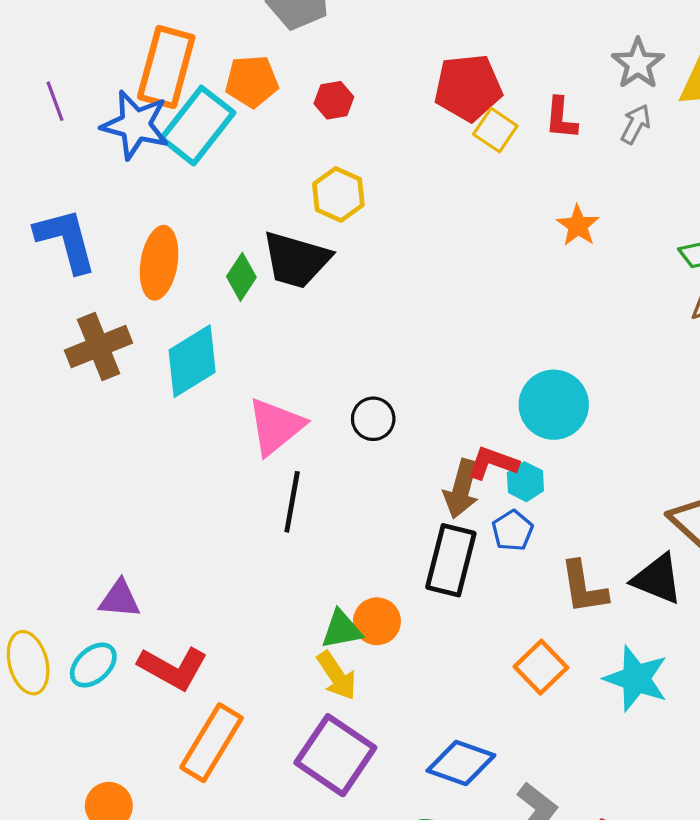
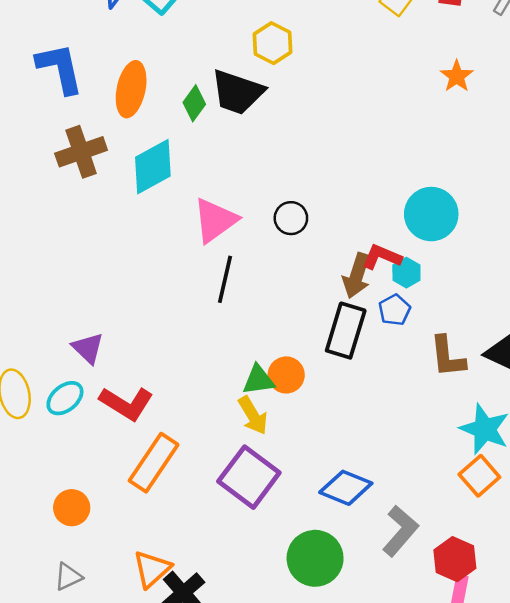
purple triangle: (120, 599) -> (88, 348), turned 36
orange square: (541, 667) -> (479, 476), moved

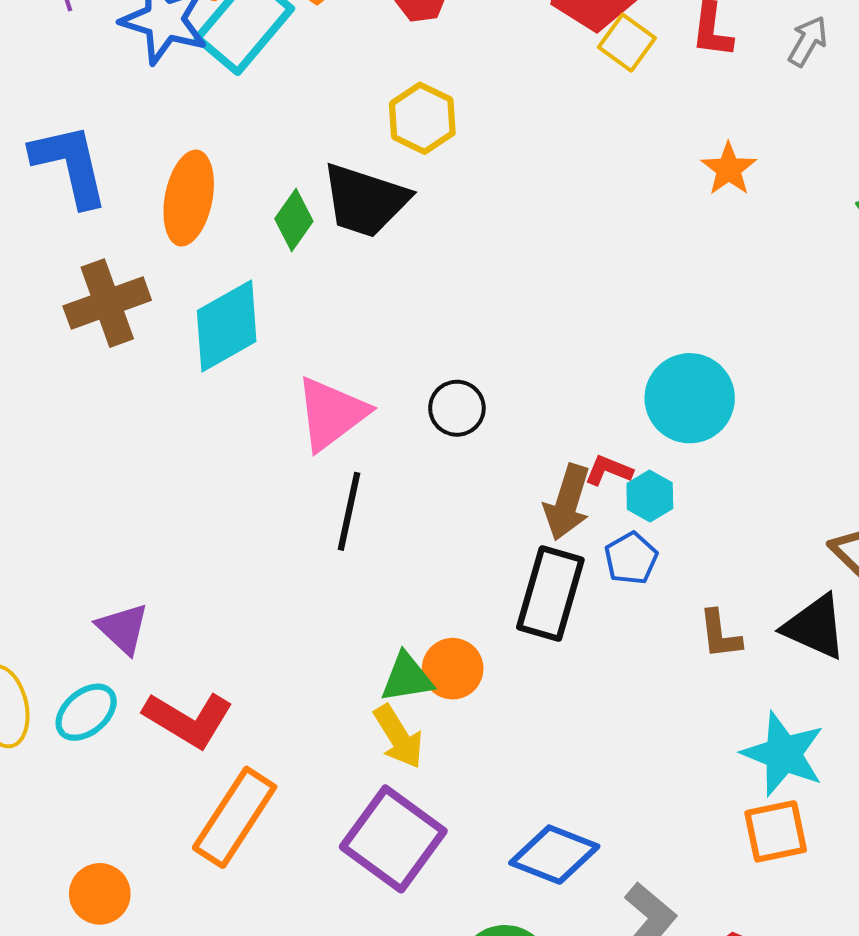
red L-shape: (382, 257) -> (609, 470), size x0.7
brown L-shape: (447, 357) -> (720, 634), size x0.7
orange square: (479, 476) -> (776, 831), turned 30

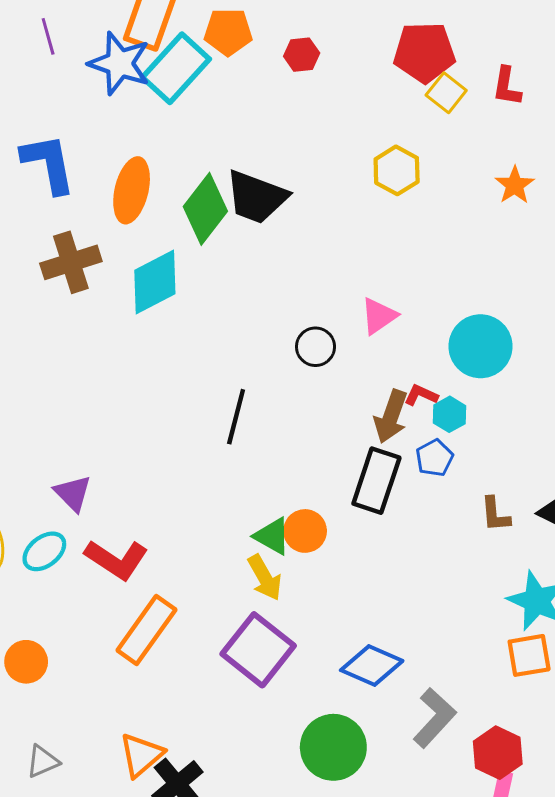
yellow hexagon: (422, 118) -> (397, 170), moved
green diamond: (294, 220) -> (205, 209), size x1.6
pink triangle: (331, 414) -> (379, 316), moved, size x0.7
green triangle: (407, 678) -> (272, 536), turned 36
orange circle: (100, 894) -> (26, 662), moved

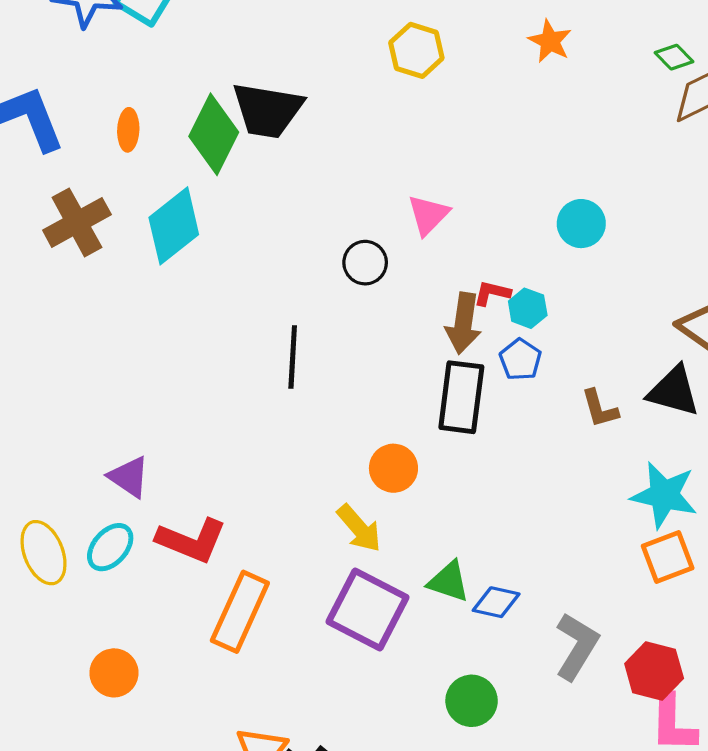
orange ellipse: (132, 190) -> (128, 130), size x0.6
cyan circle: (481, 346) -> (581, 224), moved, size x0.7
green triangle: (272, 536) -> (449, 582), moved
blue diamond: (372, 665) -> (496, 602), size x0.7
green circle: (333, 747) -> (472, 701), size x0.7

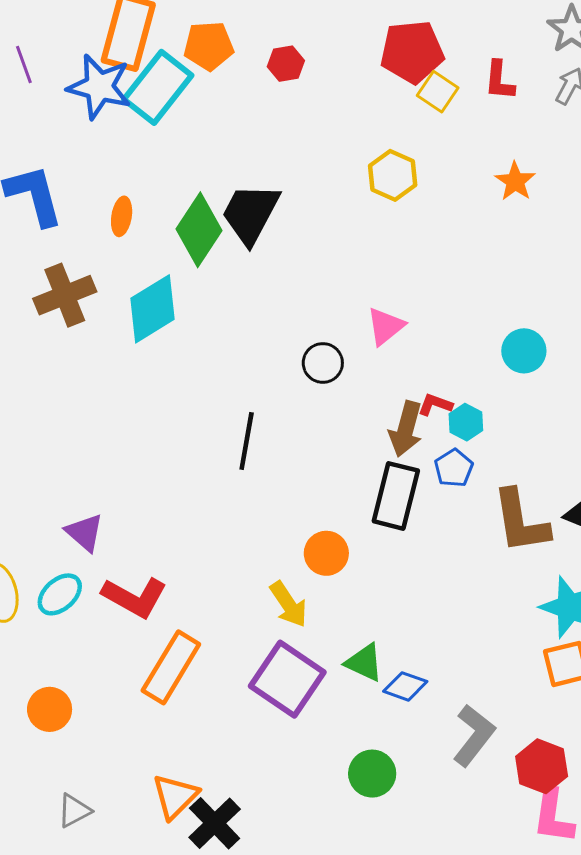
black trapezoid: (267, 110) -> (250, 214), turned 102
brown L-shape: (600, 409) -> (521, 521), size x1.8

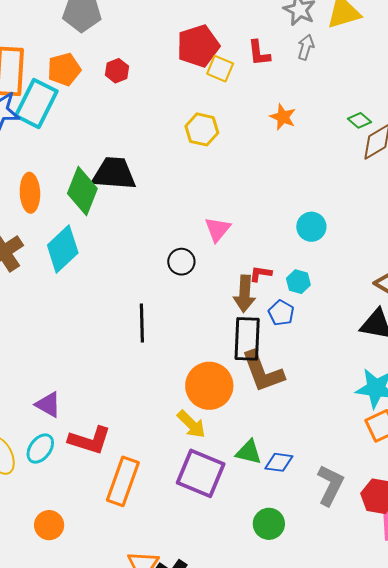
black trapezoid: (250, 214) -> (114, 174), turned 78
orange ellipse: (122, 216) -> (30, 193), size x1.5
cyan hexagon: (466, 422) -> (298, 282), moved
brown L-shape: (521, 521) -> (263, 372), moved
orange circle: (326, 553) -> (209, 386), size x1.6

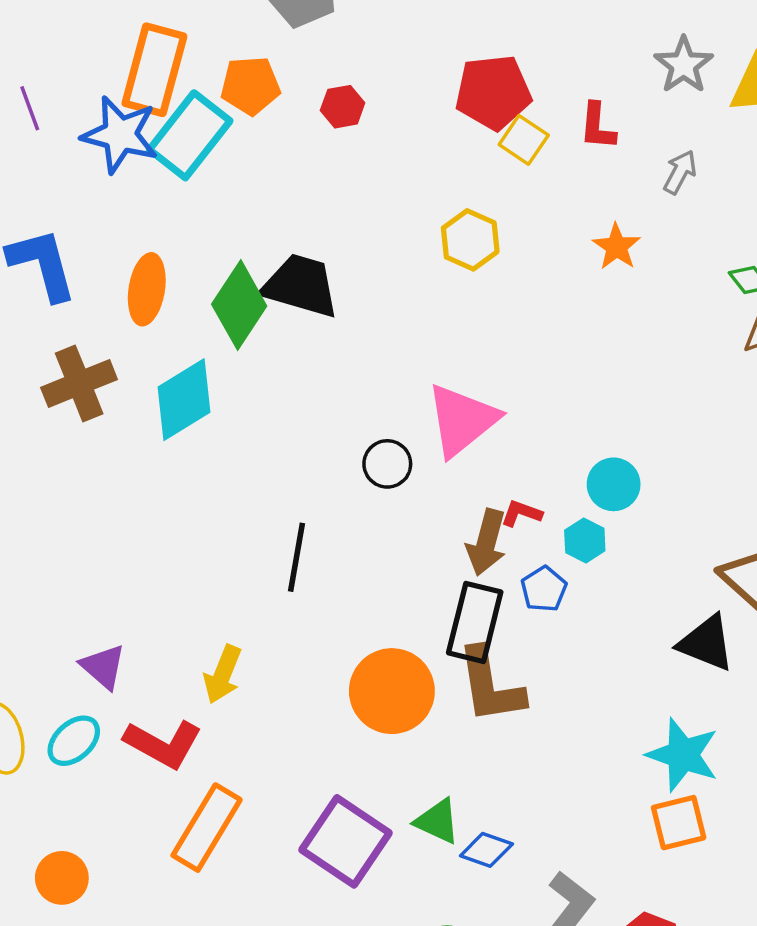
gray arrow: (306, 47) -> (680, 172), moved
cyan circle: (311, 227) -> (614, 484), moved
pink triangle: (218, 229) -> (462, 420), size x1.6
yellow arrow: (191, 424) -> (223, 674), moved, turned 56

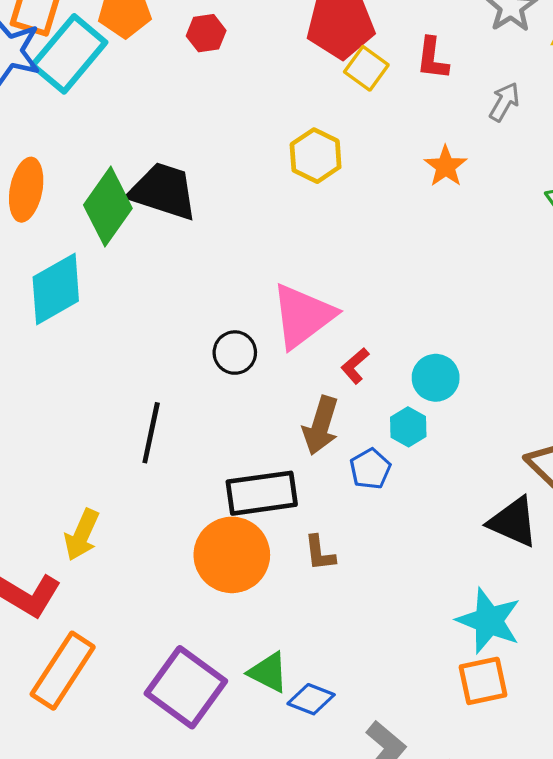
red L-shape: (521, 513) -> (355, 366), moved, turned -63
black rectangle: (475, 622) -> (262, 493), moved, turned 66
brown L-shape: (490, 686) -> (320, 553), size x0.5

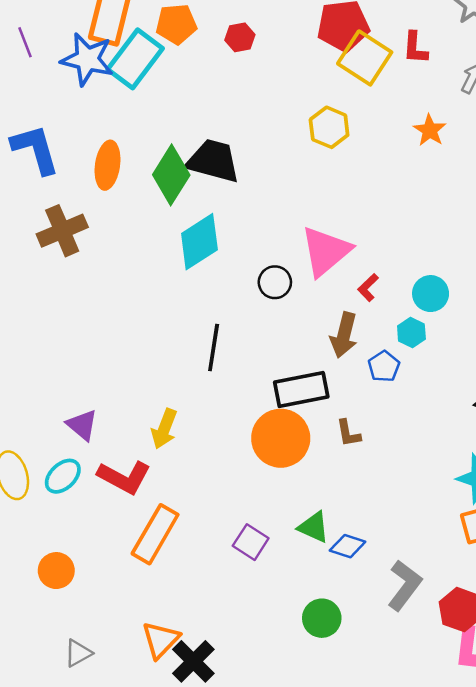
yellow square: (366, 68) -> (365, 58), size x1.6
cyan diamond: (56, 289) -> (199, 242), moved
purple square: (186, 687) -> (251, 542), size x0.6

